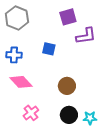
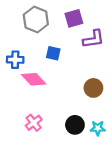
gray hexagon: (17, 18) -> (36, 19), moved
pink diamond: (21, 82) -> (34, 79), moved
brown circle: (67, 86) -> (93, 88), moved

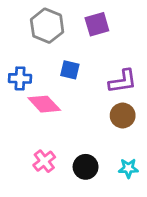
purple L-shape: (93, 39) -> (123, 81), moved
black circle: (75, 125) -> (86, 167), moved

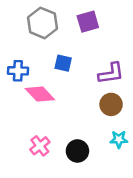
cyan star: (128, 168) -> (119, 139), moved

